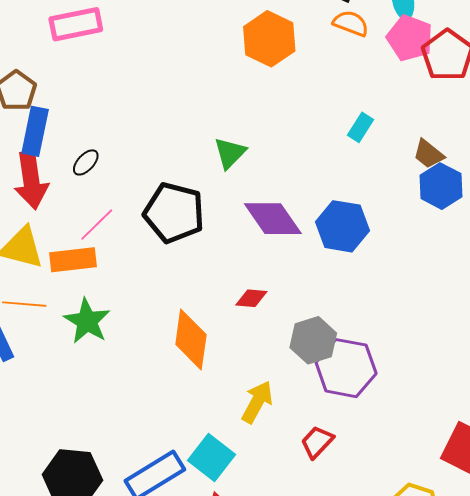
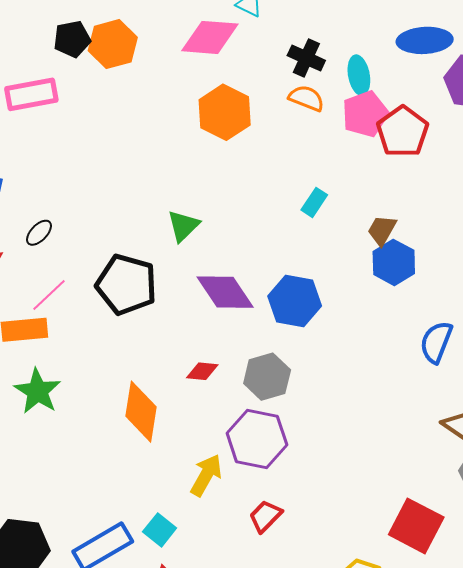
pink pentagon: (410, 38) -> (365, 114), turned 30
brown trapezoid: (429, 154) -> (382, 230), turned 80
gray hexagon: (313, 340) -> (267, 377), moved
purple hexagon: (346, 368) -> (257, 439), moved
cyan square: (211, 458) -> (160, 530), size x0.7

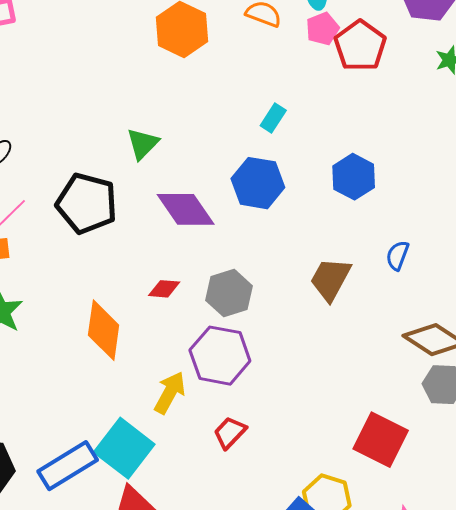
pink pentagon: (365, 114) -> (322, 29), size x0.7
brown trapezoid: (382, 230) -> (330, 279), moved, size x1.4
blue hexagon: (295, 301) -> (258, 183), moved
blue semicircle: (436, 342) -> (398, 255), size x0.7
cyan square: (160, 530) -> (124, 448), size x1.8

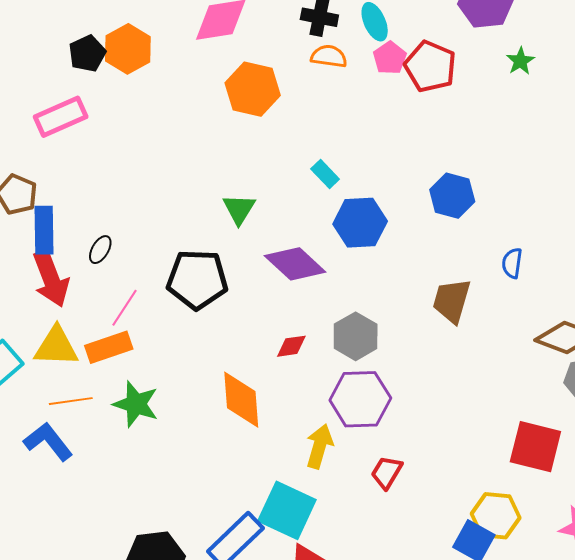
cyan rectangle: (273, 118) -> (325, 174), moved, turned -64

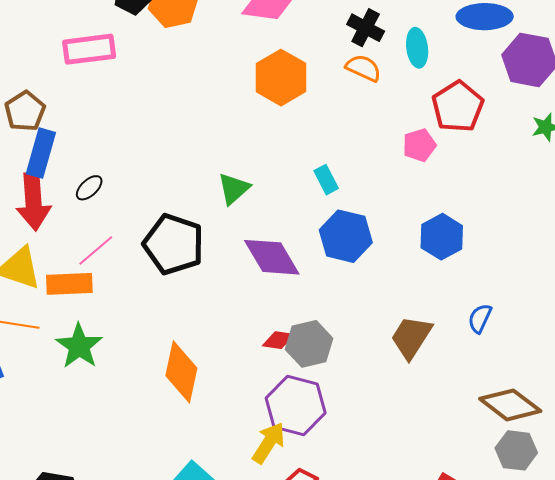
pink pentagon: (390, 58) -> (419, 145), moved
red diamond: (291, 346) -> (278, 340), moved
yellow arrow: (319, 446) -> (269, 443), moved

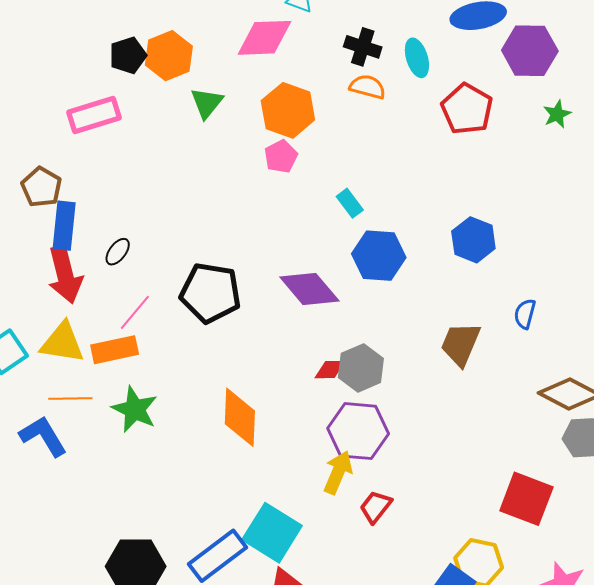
pink pentagon: (419, 145) -> (281, 156), moved
green triangle: (234, 189) -> (207, 103), moved

